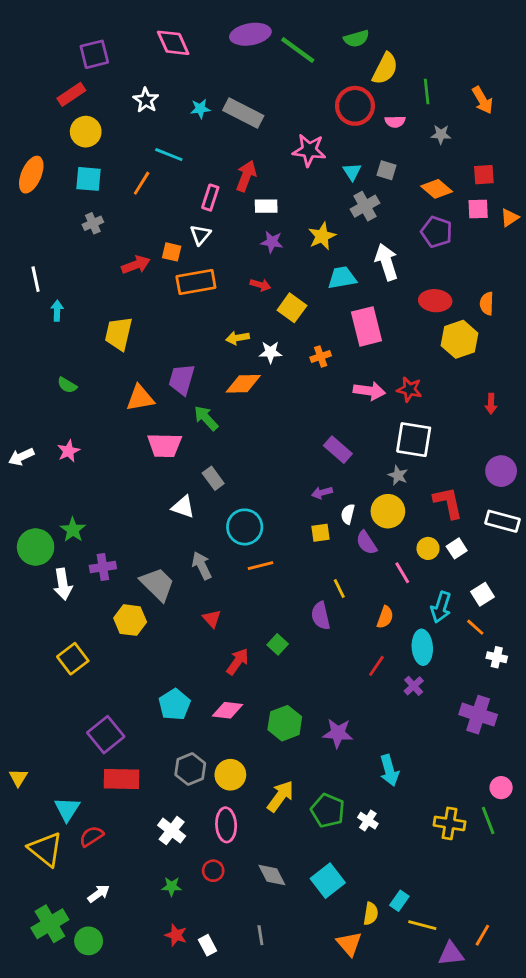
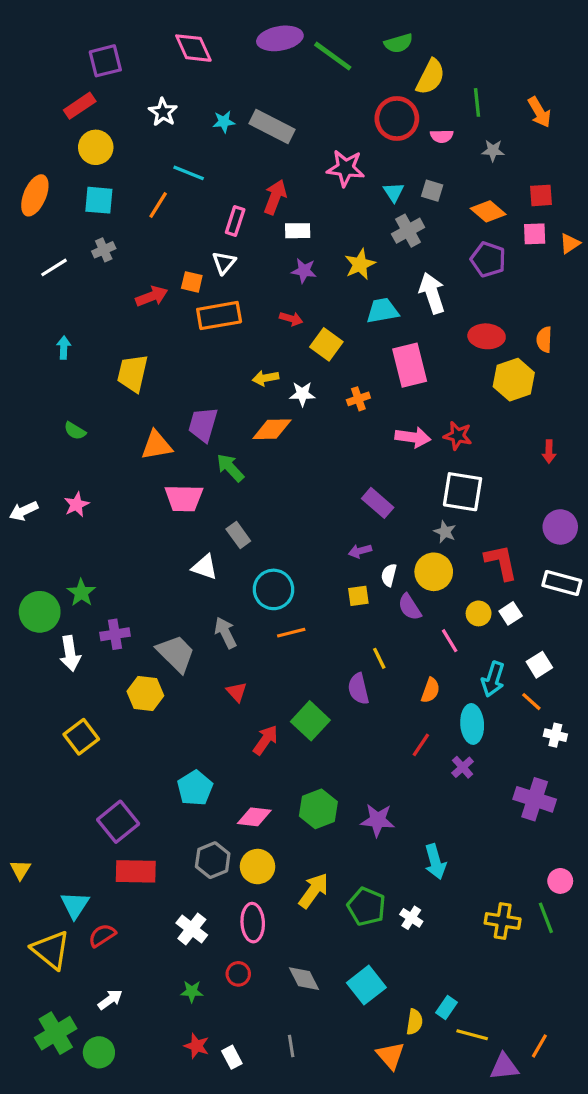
white line: (36, 279) -> (54, 267), moved, turned 70
green square: (278, 644) -> (310, 721), size x1.6
pink diamond: (227, 710) -> (254, 817), moved

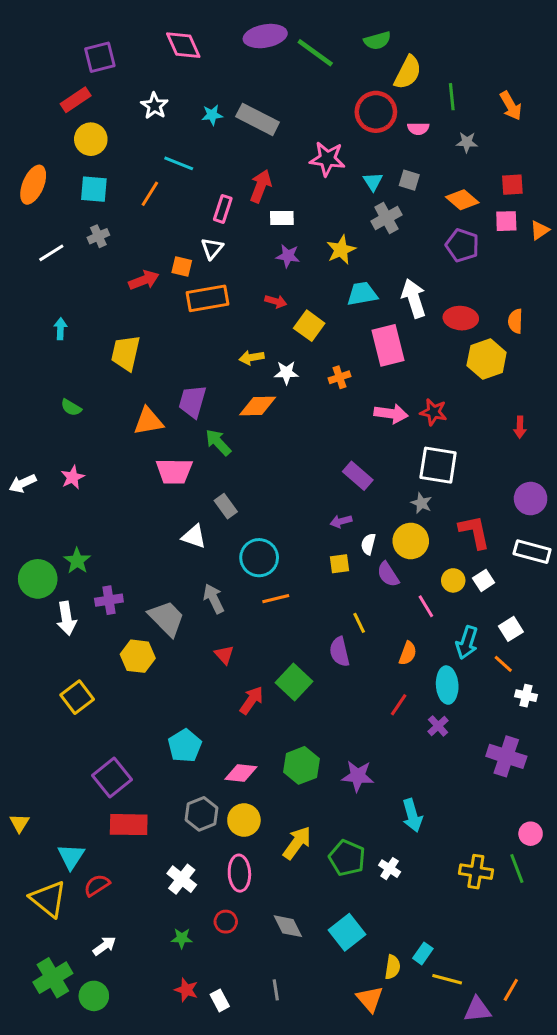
white arrow: (432, 293) -> (414, 298), moved

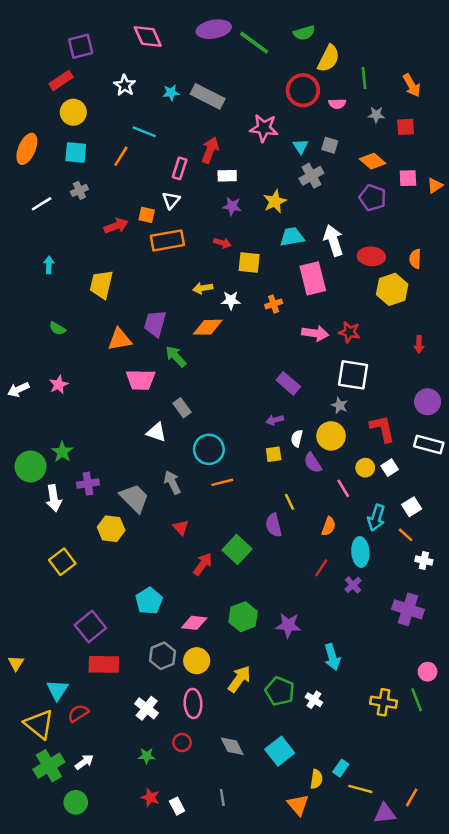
red square: (512, 185) -> (406, 127), moved
yellow square: (309, 326) -> (249, 262), turned -30
green cross: (53, 978) -> (49, 766), moved

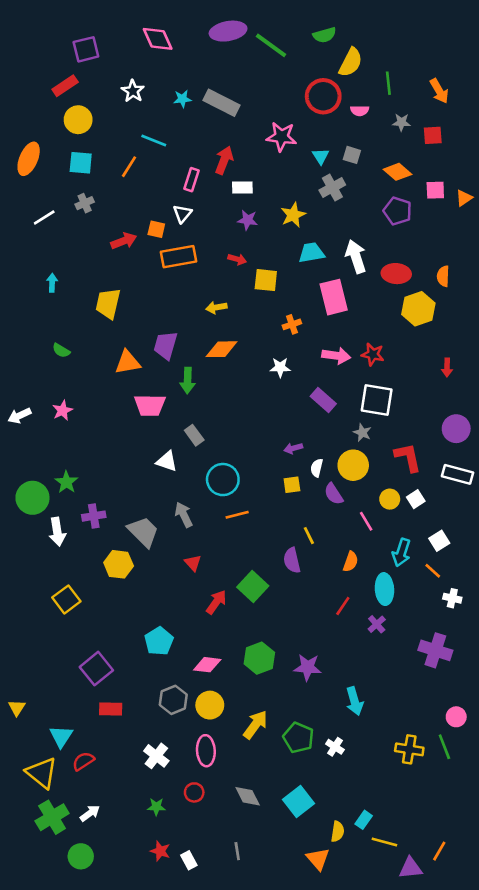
white star: (231, 300) -> (280, 367), moved
green arrow: (176, 357) -> (188, 380), turned -135
purple rectangle: (288, 383) -> (323, 400), moved
red rectangle: (104, 664) -> (111, 709), size x0.7

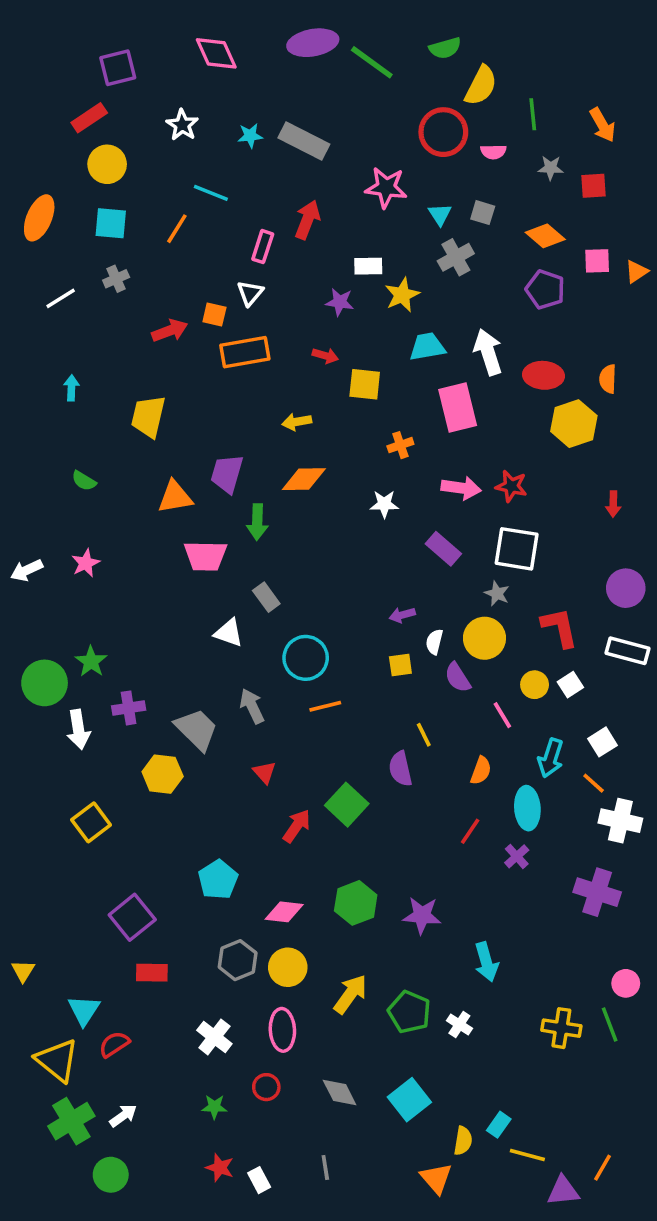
white rectangle: (242, 188) -> (368, 266), moved
white cross: (452, 598) -> (620, 821), size x1.6

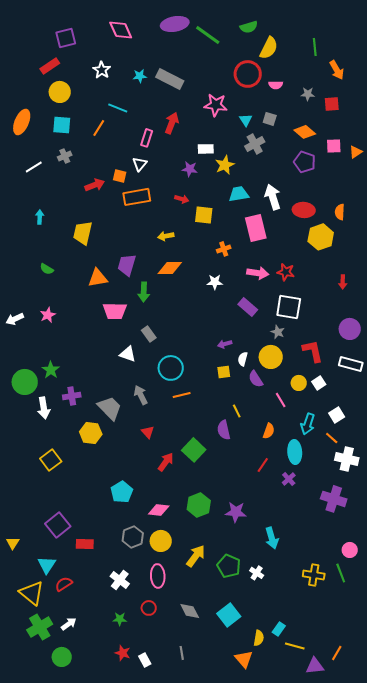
green line: (533, 114) -> (315, 47), moved
purple square: (132, 917) -> (58, 525), moved

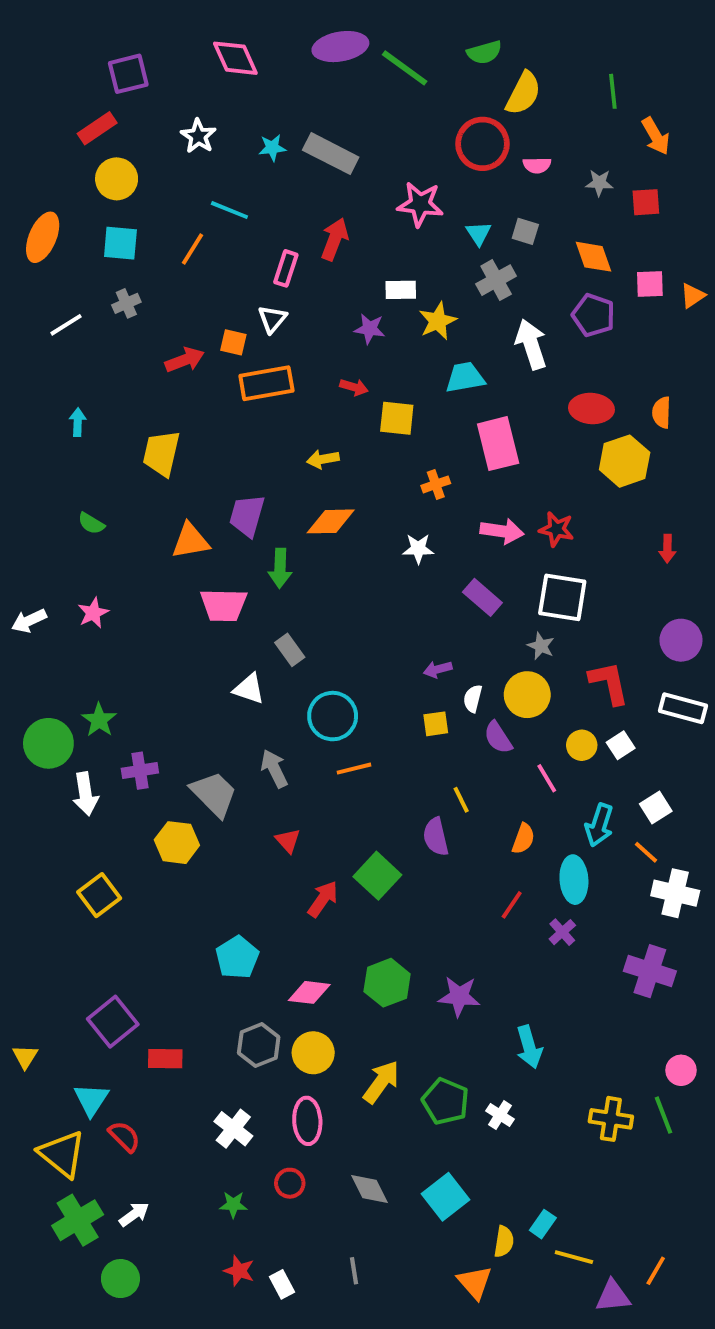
orange diamond: (305, 132) -> (593, 257), turned 30
white arrow: (273, 197) -> (531, 344), moved
red semicircle: (64, 584) -> (124, 1136), turned 78

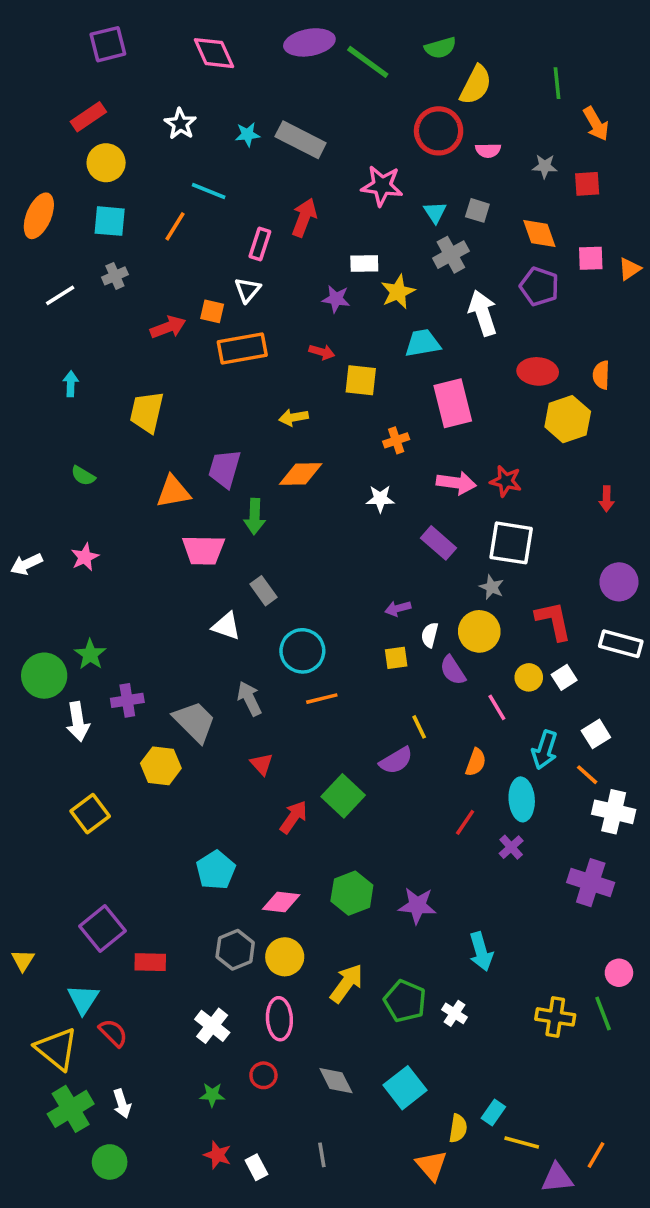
purple square: (128, 74) -> (108, 44), moved
purple semicircle: (436, 837) -> (396, 761), turned -108
white arrow: (134, 1214) -> (122, 1104), turned 108

